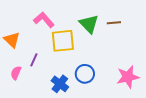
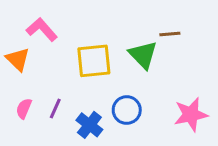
pink L-shape: (44, 20) -> (42, 30), moved
green triangle: (89, 24) -> (143, 55), moved
purple line: (34, 60) -> (55, 109), moved

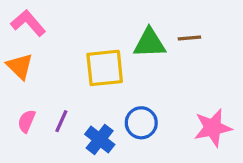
pink L-shape: (42, 30) -> (28, 23), moved
green triangle: (143, 55) -> (150, 43), moved, turned -48

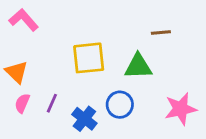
green triangle: (150, 43) -> (138, 66), moved
orange triangle: (20, 66) -> (17, 72), moved

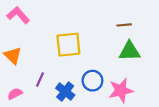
green triangle: (138, 66) -> (130, 51), moved
pink semicircle: (22, 103) -> (15, 94), moved, turned 40
pink star: (181, 109) -> (121, 90), moved

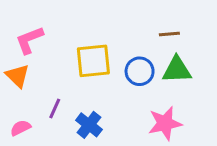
pink L-shape: (18, 15) -> (29, 40), moved, turned -70
blue circle: (92, 81) -> (140, 71), moved

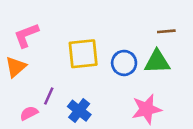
brown line: (169, 34) -> (166, 31), moved
orange triangle: (17, 76) -> (16, 67), turned 35
pink semicircle: (20, 128) -> (29, 113), moved

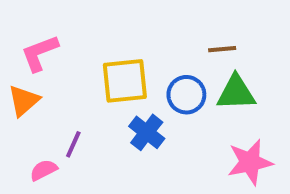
brown line: (166, 31) -> (222, 49), moved
pink star: (147, 109) -> (250, 162), moved
blue cross: (79, 111) -> (147, 132), moved

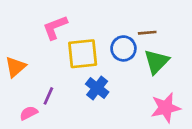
pink L-shape: (40, 53) -> (55, 27), moved
green triangle: (236, 93) -> (156, 62), turned -44
blue circle: (186, 95) -> (123, 48), moved

